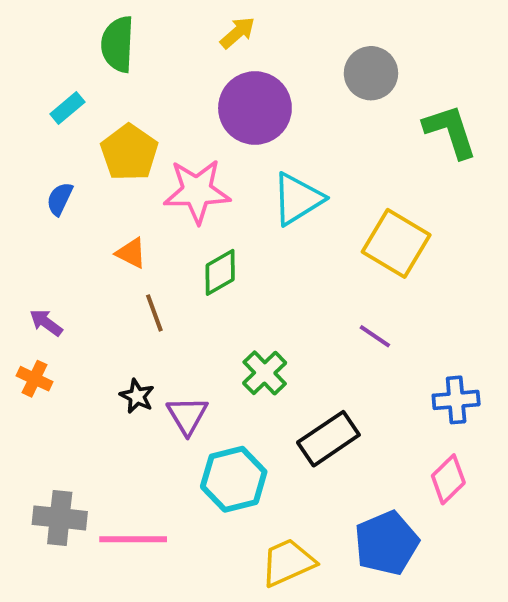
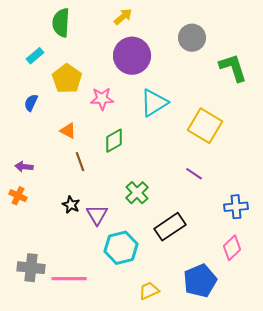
pink star: (197, 191) -> (102, 99), size x0.7
purple arrow: (46, 323) -> (24, 167), turned -30
yellow trapezoid: (288, 562) -> (149, 291), size x0.7

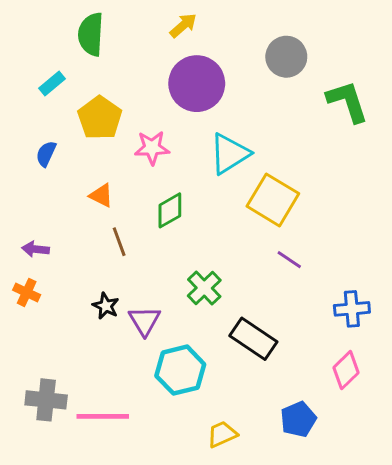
yellow square: (205, 126) -> (273, 200), moved
black rectangle: (170, 227) -> (253, 339), turned 68
blue pentagon: (200, 281) -> (298, 419), size x0.7

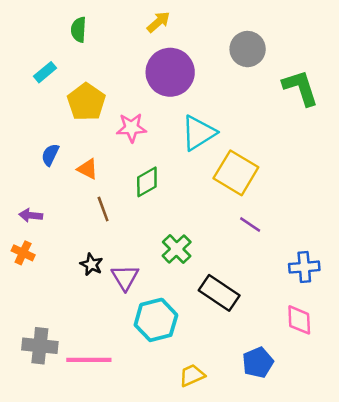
green semicircle: (91, 34) -> (79, 30), size x0.7
blue semicircle: (46, 154) -> (50, 155), moved
pink diamond: (346, 370) -> (299, 320), turned -48

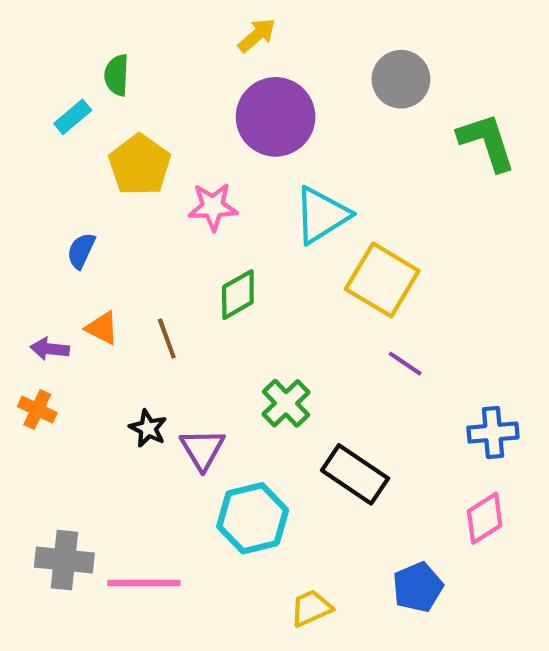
green semicircle: (79, 30) -> (117, 75), moved
orange triangle: (88, 169) -> (102, 328), moved
pink diamond: (299, 320) -> (485, 518), turned 60

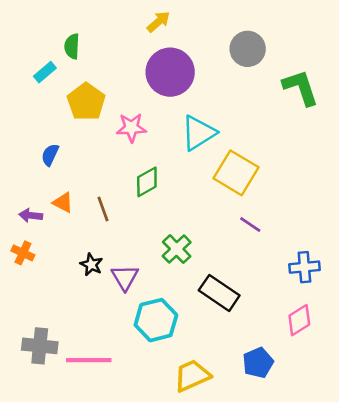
yellow trapezoid: (311, 608) -> (192, 376), size x1.4

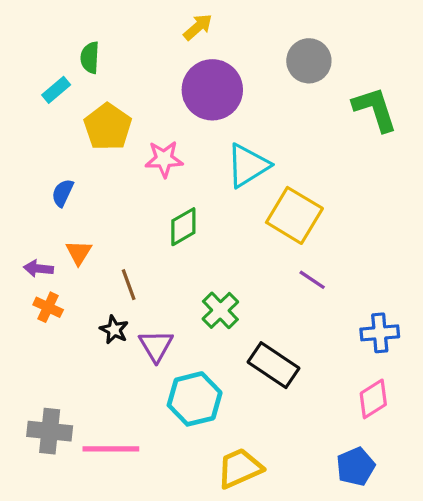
orange triangle: (63, 203) -> (79, 252), turned 35
brown line: (103, 209) -> (129, 285), moved
orange cross: (23, 253) -> (48, 307), moved
blue pentagon: (258, 363) -> (356, 467), moved

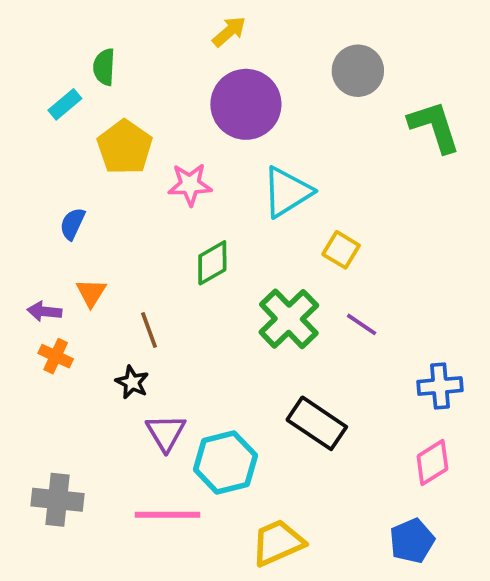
yellow square: (294, 215) -> (341, 250), size x0.6
green cross: (220, 310) -> (289, 319), moved, size x1.4
purple triangle: (156, 346) -> (166, 433), moved
pink line: (111, 449) -> (168, 515), moved

